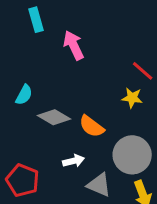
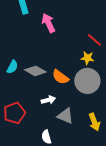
cyan semicircle: (24, 95) -> (12, 67), moved
gray circle: (132, 155) -> (87, 81), moved
red pentagon: (23, 180) -> (14, 113), turned 30

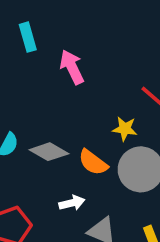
yellow star: (87, 58) -> (125, 129), moved

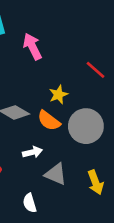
yellow star: (125, 129) -> (58, 95), moved, turned -30

